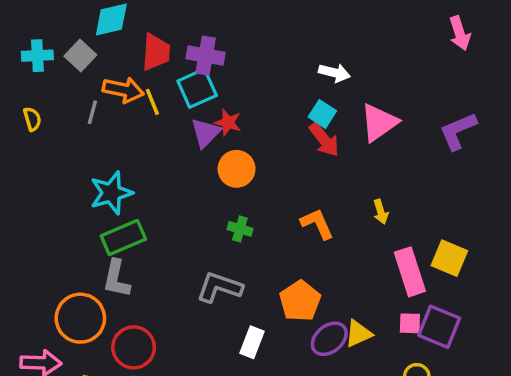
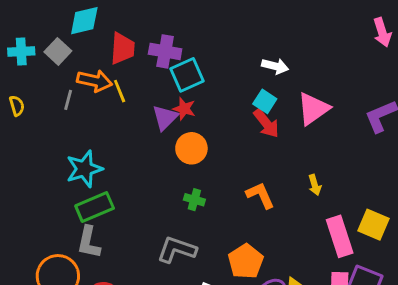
cyan square: (197, 88) -> (187, 75), moved

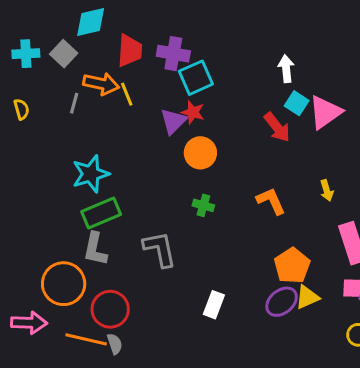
white arrow: (275, 66) -> (286, 69), turned -110
cyan square: (265, 101) -> (297, 103), moved
gray L-shape: (177, 250) -> (160, 249), moved, turned 60
orange pentagon: (246, 261) -> (292, 266), moved

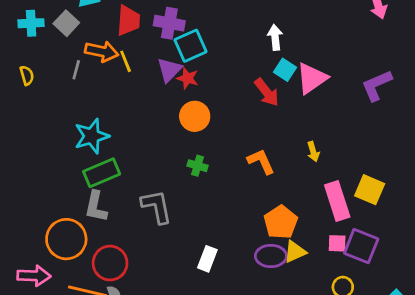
purple triangle: (173, 121) -> (169, 70), moved
purple ellipse: (282, 302) -> (271, 256), turned 40

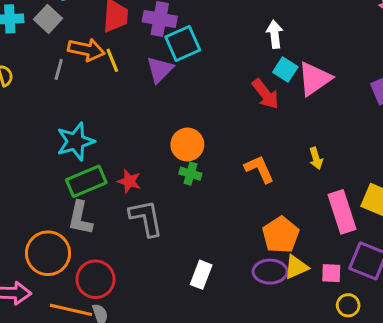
red star: (188, 78) -> (129, 181), moved
orange circle: (195, 116) -> (187, 145), moved
pink square: (337, 243) -> (331, 273), moved

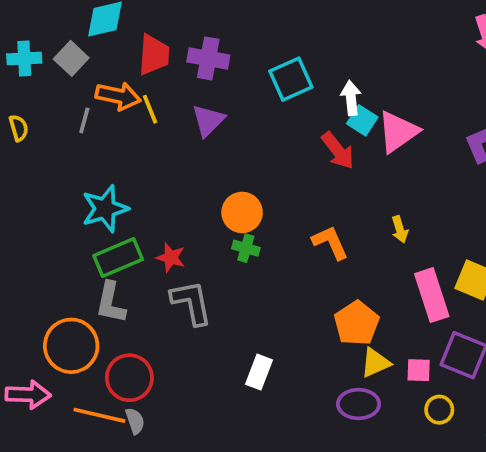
white arrow: (275, 34) -> (351, 98), moved
cyan square: (183, 43) -> (291, 79), moved
purple ellipse: (270, 272) -> (358, 404), moved

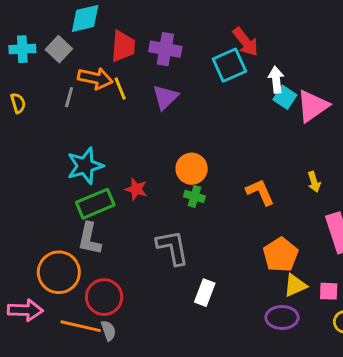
red arrow: (338, 150) -> (246, 42), moved
red star: (171, 258) -> (136, 189), moved
gray L-shape: (191, 303) -> (173, 247), moved

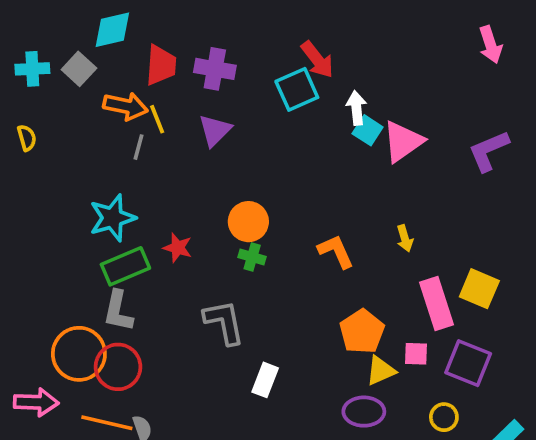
gray line: (69, 97) -> (138, 147), moved
pink square: (329, 291) -> (416, 354), moved
red circle: (104, 297) -> (118, 367), moved

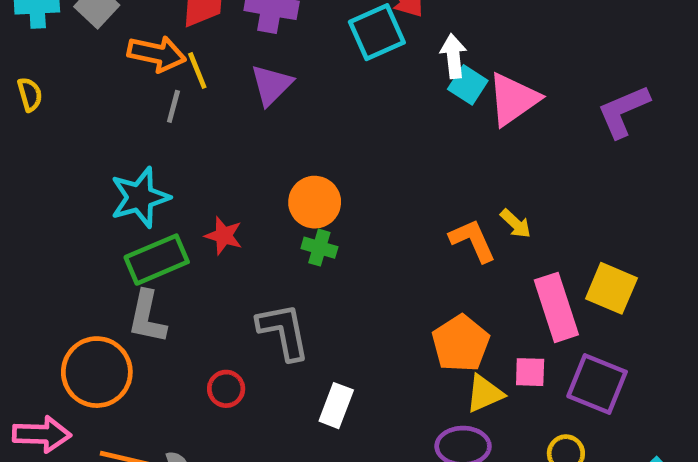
yellow arrow: (405, 238) -> (516, 224), turned -30
orange L-shape: (336, 251) -> (473, 240), moved
red circle: (118, 367) -> (226, 389), moved, size x0.6

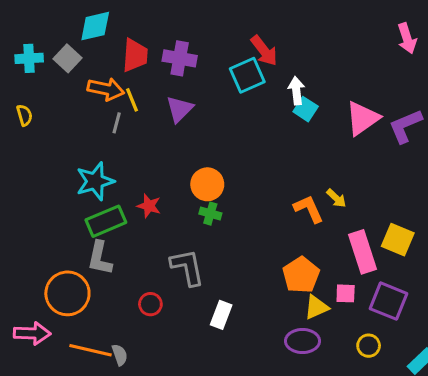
pink triangle: (513, 99) -> (362, 118), moved

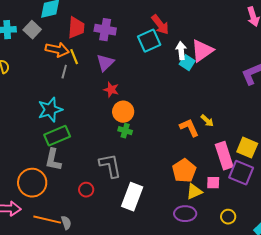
pink triangle: (362, 118) -> (202, 51), moved
red star: (149, 206) -> (111, 90), moved
purple square: (389, 301) -> (241, 173), moved
white rectangle: (221, 315) -> (132, 197), size x1.5

